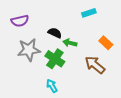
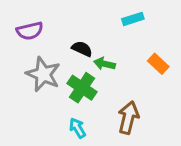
gray star: (29, 50) -> (43, 74), turned 30
brown arrow: (95, 65) -> (128, 118), moved, turned 65

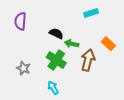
purple semicircle: (30, 31) -> (20, 21), turned 108
gray star: (43, 74) -> (23, 68), moved, size x0.6
brown arrow: (128, 118) -> (88, 60), moved

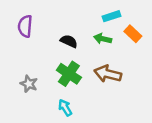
green arrow: (72, 44) -> (103, 39), moved
orange rectangle: (108, 44) -> (133, 34), moved
brown arrow: (88, 60) -> (108, 74), turned -90

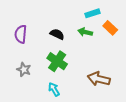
purple semicircle: (25, 26) -> (21, 34), moved
brown arrow: (108, 74) -> (99, 79), moved

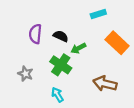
orange rectangle: (110, 28) -> (117, 43), moved, size x1.5
green arrow: (85, 32) -> (78, 48), moved, turned -40
purple semicircle: (21, 34) -> (35, 34), moved

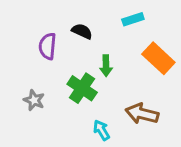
black semicircle: (61, 36) -> (82, 31), moved
green arrow: (78, 48) -> (106, 66), turned -64
cyan arrow: (57, 95) -> (102, 130), moved

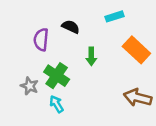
green cross: (82, 88) -> (57, 76), moved
brown arrow: (142, 114) -> (138, 98), moved
cyan arrow: (102, 130) -> (57, 104), moved

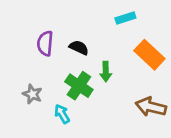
black semicircle: (71, 27) -> (79, 48), moved
green arrow: (91, 56) -> (106, 72), moved
green cross: (57, 76) -> (79, 86), moved

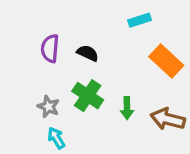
green arrow: (106, 72) -> (127, 108), moved
gray star: (32, 94) -> (48, 107), moved
cyan arrow: (62, 114) -> (56, 138), moved

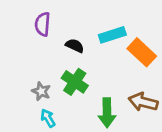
cyan rectangle: (139, 20) -> (112, 35), moved, size x1.4
purple semicircle: (50, 48) -> (43, 24), moved
green arrow: (127, 108) -> (107, 113), moved, size x1.5

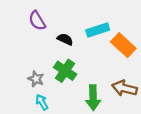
purple semicircle: (43, 24) -> (37, 21), turned -36

